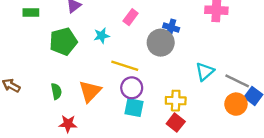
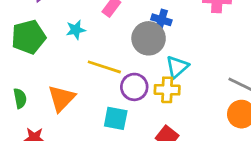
cyan triangle: (205, 72) -> (177, 67), moved
purple circle: (132, 88) -> (134, 87), moved
yellow cross: (176, 101) -> (167, 90), moved

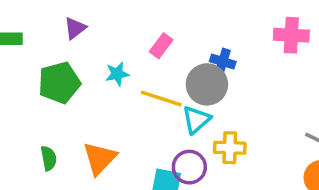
yellow line: (104, 67) -> (161, 98), moved
cyan triangle: (177, 67) -> (196, 120), moved
purple circle: (134, 87) -> (189, 167), moved

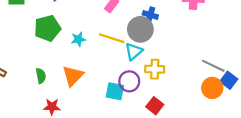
cyan star: (117, 74) -> (78, 39), moved

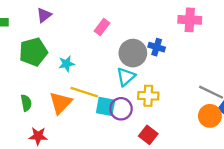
blue cross: (150, 15) -> (157, 47), moved
yellow line: (112, 38) -> (84, 92), moved
cyan square: (115, 91) -> (106, 106), moved

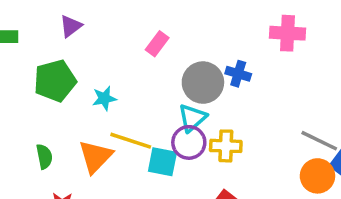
purple circle: (121, 109) -> (189, 142), moved

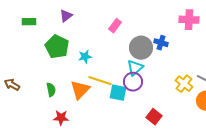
green pentagon: (55, 81) -> (57, 47), turned -30
yellow cross: (226, 146) -> (184, 84), moved, turned 36

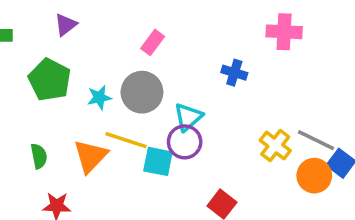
gray circle: (141, 48) -> (142, 92), moved

